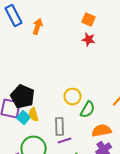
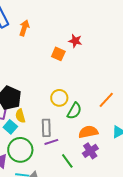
orange square: (89, 19) -> (58, 54), moved
cyan square: (24, 117) -> (10, 127), moved

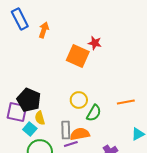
orange square: (58, 54) -> (78, 56), size x1.6
orange line: (106, 100) -> (126, 102), turned 36
orange semicircle: (88, 132) -> (80, 134), moved

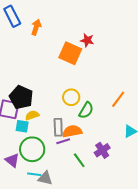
orange line: (126, 102) -> (118, 99), turned -42
yellow semicircle: (40, 118) -> (32, 115), turned 88
cyan square: (30, 129) -> (22, 126), turned -32

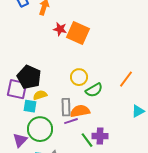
red star: (87, 40) -> (60, 29), moved
green semicircle: (86, 110) -> (94, 90), turned 30
purple cross: (102, 150) -> (100, 136), moved, turned 35
purple triangle: (12, 160) -> (20, 140), turned 35

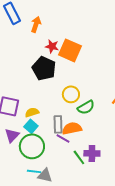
black pentagon: (29, 77) -> (44, 68), moved
cyan square: (30, 106) -> (31, 126), moved, turned 32
purple line: (71, 121) -> (63, 138), turned 48
purple triangle: (20, 140) -> (12, 135), moved

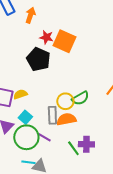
yellow circle: (71, 94) -> (65, 101), moved
yellow semicircle: (32, 112) -> (20, 94), moved
purple line: (63, 138) -> (44, 137), moved

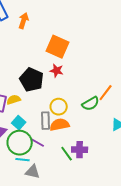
red star: (46, 37) -> (57, 71), moved
black pentagon: (38, 59) -> (32, 80), moved
green semicircle: (80, 98) -> (91, 104), moved
cyan line: (28, 162) -> (23, 160), moved

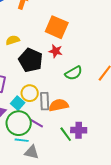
yellow semicircle: (14, 100) -> (13, 40), moved
green semicircle: (91, 104) -> (74, 73), moved
yellow circle: (59, 107) -> (30, 93), moved

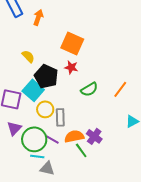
yellow semicircle: (13, 40) -> (28, 56), turned 64
cyan square: (18, 103) -> (33, 90), moved, size x1.5
orange semicircle: (59, 105) -> (74, 136), moved
purple cross: (79, 130) -> (94, 136), moved, turned 35

